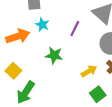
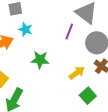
purple line: (75, 29) -> (69, 31), moved

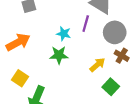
cyan star: (25, 29) -> (64, 34), moved

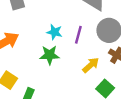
purple line: (86, 24) -> (78, 35), moved

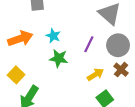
cyan star: (54, 32) -> (53, 36), moved

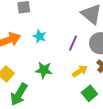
green star: (59, 58) -> (44, 70), moved

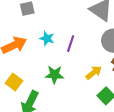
purple line: (73, 43) -> (71, 44), moved

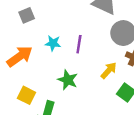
green star: (54, 75) -> (68, 80), turned 30

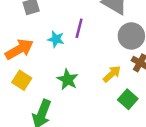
purple line: (79, 44) -> (79, 28), moved
yellow square: (27, 95) -> (22, 80), moved

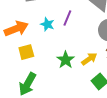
yellow square: (22, 80) -> (26, 52), moved, turned 35
green star: (68, 80) -> (66, 60), moved

